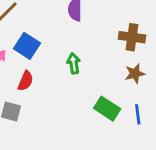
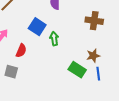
blue square: (27, 46) -> (37, 27), moved
brown star: (135, 74) -> (93, 56), moved

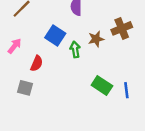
brown cross: (94, 21) -> (122, 28), turned -30
brown star: (93, 56) -> (96, 39), moved

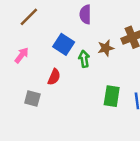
red semicircle: (37, 63) -> (54, 77), moved
green rectangle: (102, 86) -> (112, 96), turned 66

